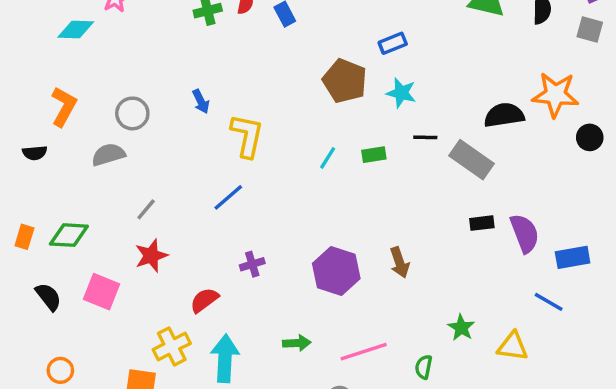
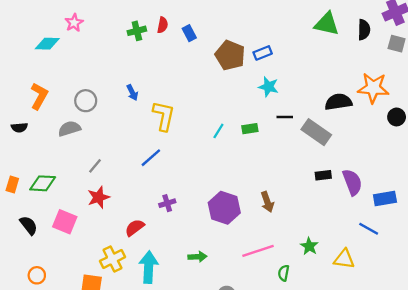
brown pentagon: (345, 81) -> (230, 55), moved
pink line: (364, 352) -> (258, 251), moved

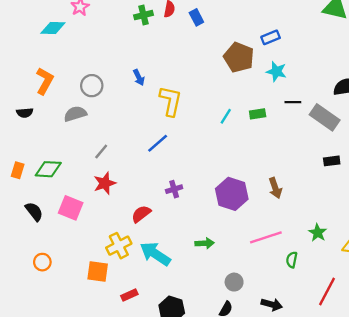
brown pentagon: (230, 55) -> (239, 57), moved
cyan arrow: (149, 267) -> (155, 254), turned -60

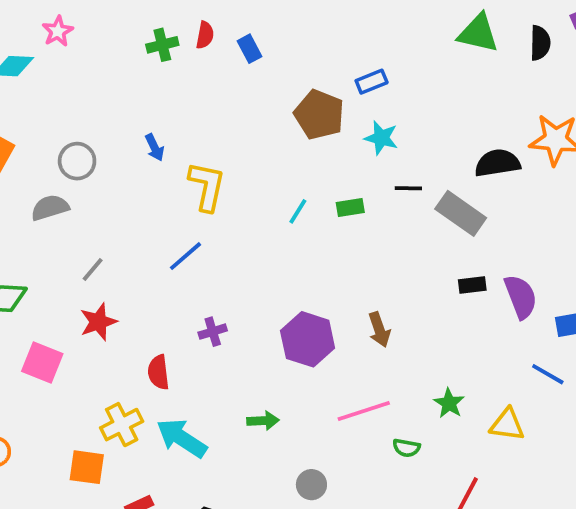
red semicircle: (141, 214) -> (158, 372), turned -60
green semicircle: (292, 260) -> (406, 448), turned -91

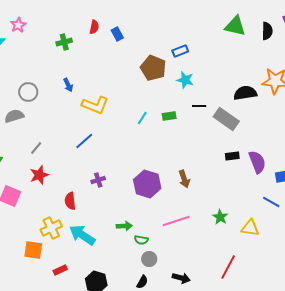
green cross: (162, 45) -> (64, 42), moved
yellow L-shape: (207, 186) -> (95, 105), turned 100
green semicircle: (406, 448) -> (141, 240), moved

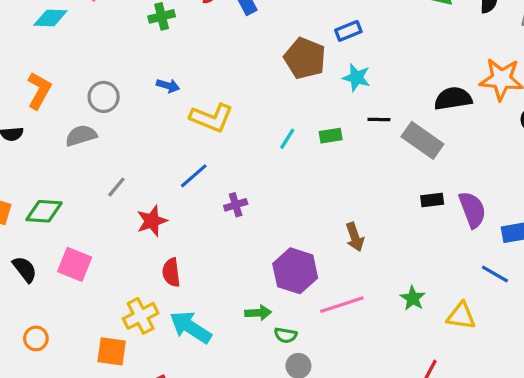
blue arrow: (68, 85) -> (168, 86), turned -48
red star: (39, 175) -> (152, 221), moved
purple cross: (98, 180) -> (236, 205), moved
purple hexagon: (147, 184) -> (295, 271), moved

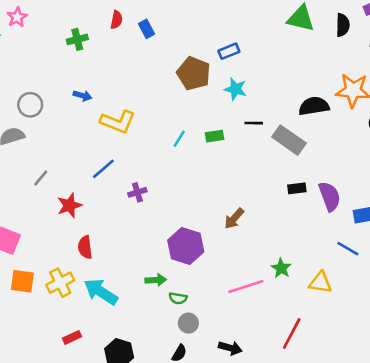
brown arrow: (355, 237) -> (234, 218), turned 60
pink line: (342, 305) -> (246, 286), moved
orange square: (112, 351) -> (22, 281), moved

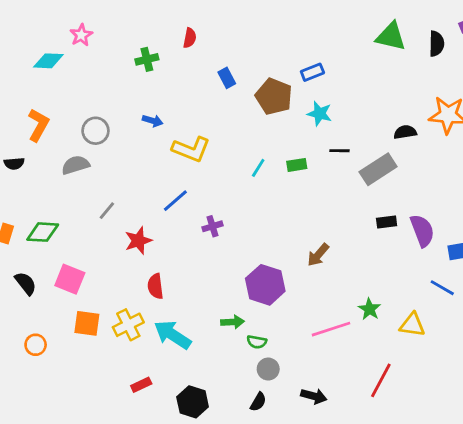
blue rectangle: (147, 29) -> (227, 78), moved
black semicircle: (314, 106) -> (405, 132), size x0.7
gray rectangle: (289, 140) -> (378, 169), turned -68

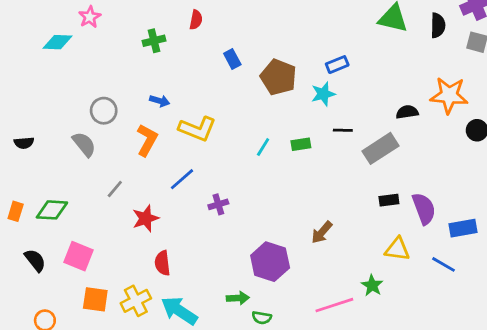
blue rectangle: (312, 72) -> (337, 65), moved
cyan star: (320, 114) -> (323, 94), turned -30
orange L-shape: (38, 125) -> (147, 140), moved
gray semicircle: (76, 165) -> (84, 144), turned 68
yellow triangle: (412, 325) -> (397, 249), moved

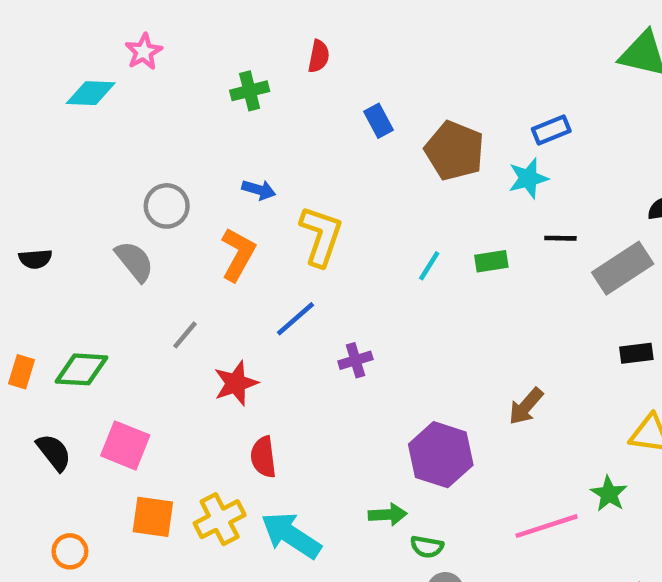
yellow L-shape: (197, 129) -> (321, 236), turned -93

